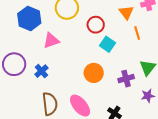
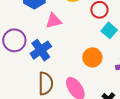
blue cross: (41, 71) -> (41, 50), size x1.5

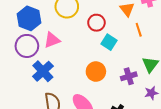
purple circle: (14, 40) -> (27, 46), moved

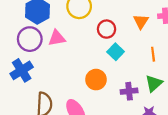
orange line: (139, 30) -> (153, 54), moved
blue cross: (43, 71) -> (22, 70), moved

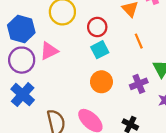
cyan square: (116, 52) -> (100, 50), moved, turned 35
orange line: (153, 54) -> (139, 41), moved

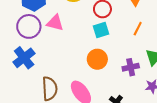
orange line: (139, 41) -> (138, 29), turned 40
pink triangle: (49, 51) -> (55, 23), turned 30

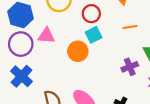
orange line: (138, 29) -> (130, 27), turned 64
orange circle: (97, 59) -> (78, 51), moved

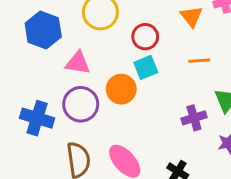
purple circle: (21, 44) -> (81, 104), moved
blue cross: (21, 76) -> (37, 118), turned -30

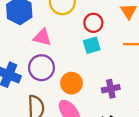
orange circle: (121, 89) -> (72, 83), moved
purple cross: (194, 118) -> (111, 89), moved

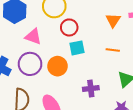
red circle: (93, 23) -> (69, 27), moved
orange circle: (72, 83) -> (57, 66), moved

